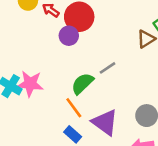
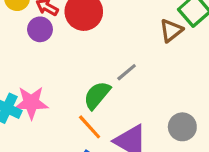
purple circle: (69, 36) -> (40, 29), moved

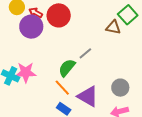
purple circle: (40, 29) -> (31, 27), size x1.5
brown triangle: (171, 30) -> (113, 27), turned 49

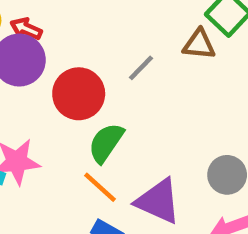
red circle: (59, 15) -> (79, 94), moved
gray line: (85, 53) -> (141, 68), moved

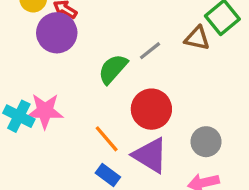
red circle: (79, 94) -> (151, 109), moved
green semicircle: (106, 143) -> (113, 69), moved

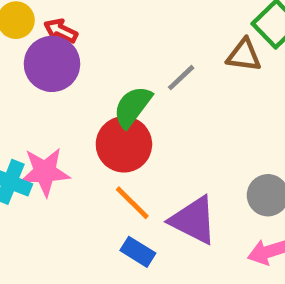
red circle: (151, 109) -> (124, 144), moved

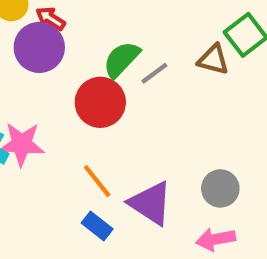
green semicircle: (133, 107) -> (121, 59), moved
red circle: (124, 144) -> (100, 102), moved

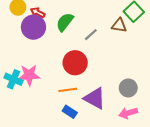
green semicircle: (121, 59) -> (65, 22), moved
red circle: (100, 102) -> (75, 63), moved
orange line: (97, 181) -> (68, 90), turned -54

